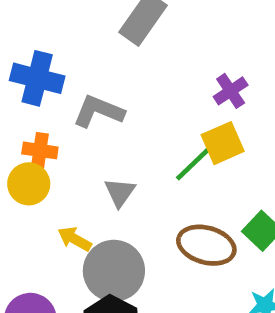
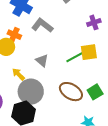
purple cross: (231, 91) -> (94, 22), moved
gray triangle: (120, 192) -> (42, 61), turned -40

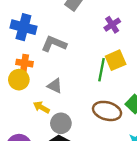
green line: (75, 57) -> (101, 70), turned -36
gray triangle: (42, 61) -> (55, 86), moved
gray circle: (31, 92) -> (61, 123), size x0.7

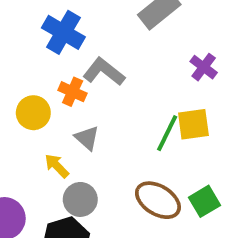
purple cross: (112, 25) -> (204, 67), turned -35
orange cross: (25, 63) -> (73, 92), moved

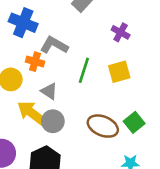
green line: (167, 133) -> (84, 70), moved
yellow arrow: (57, 166) -> (32, 113), size x1.6
gray circle: (80, 199) -> (53, 121), moved

